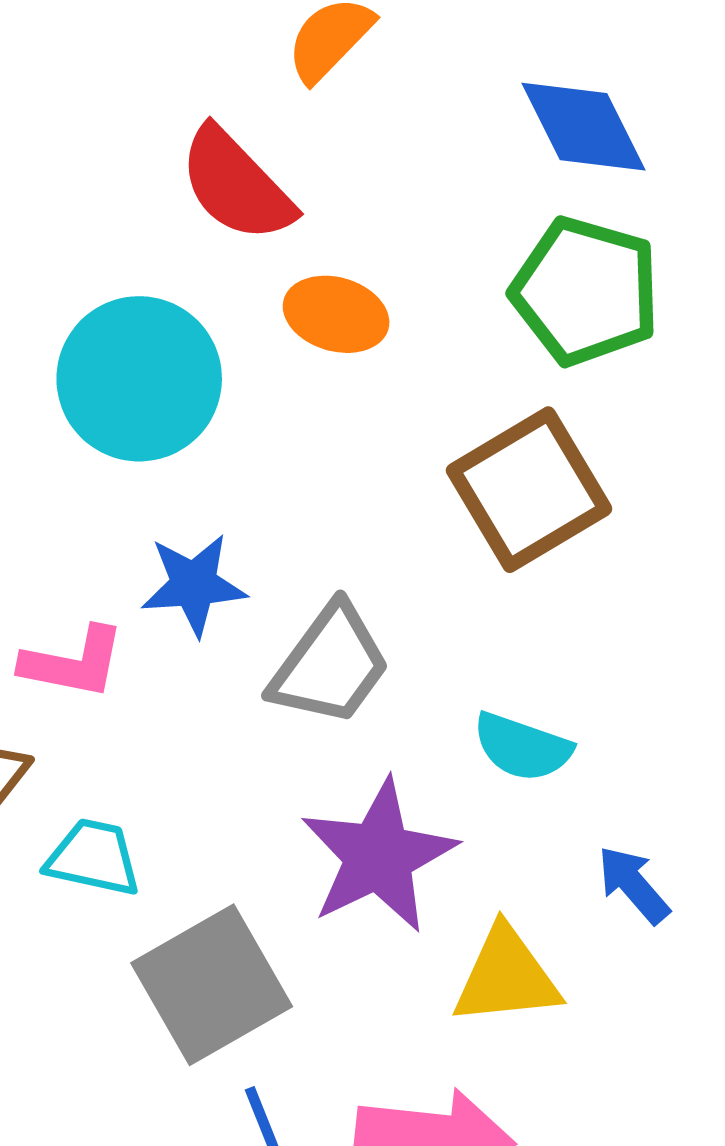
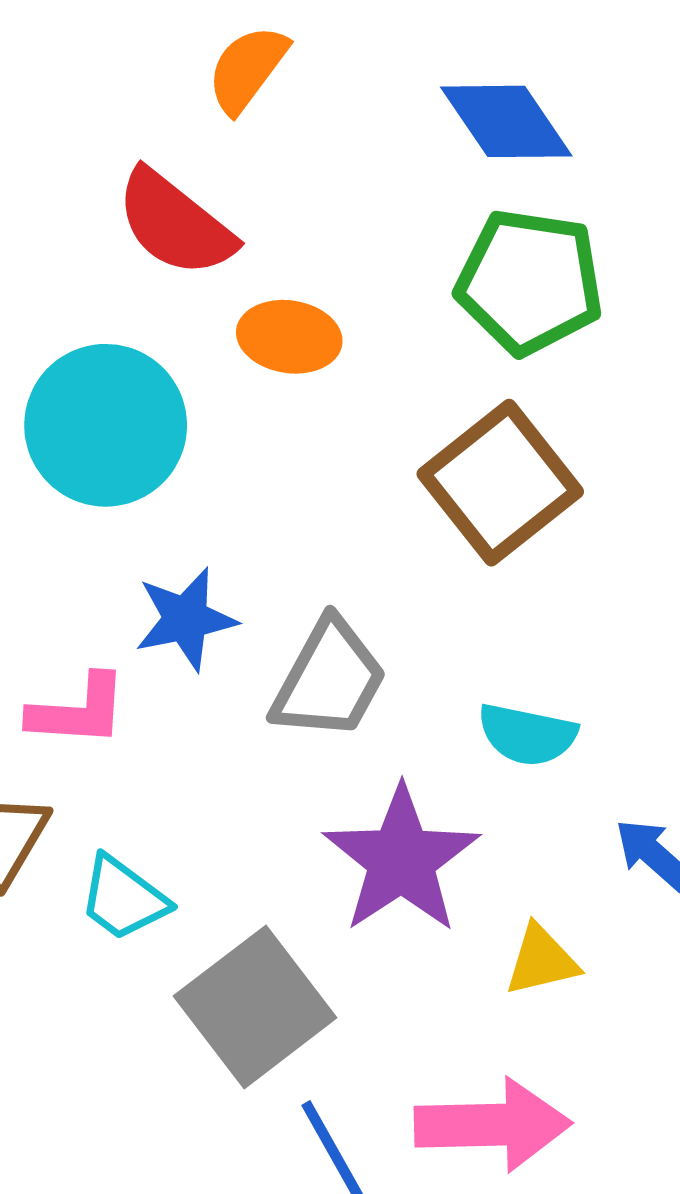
cyan trapezoid: (93, 858) -> (123, 898), turned -148
yellow triangle: (506, 976) -> (542, 960), size x0.7

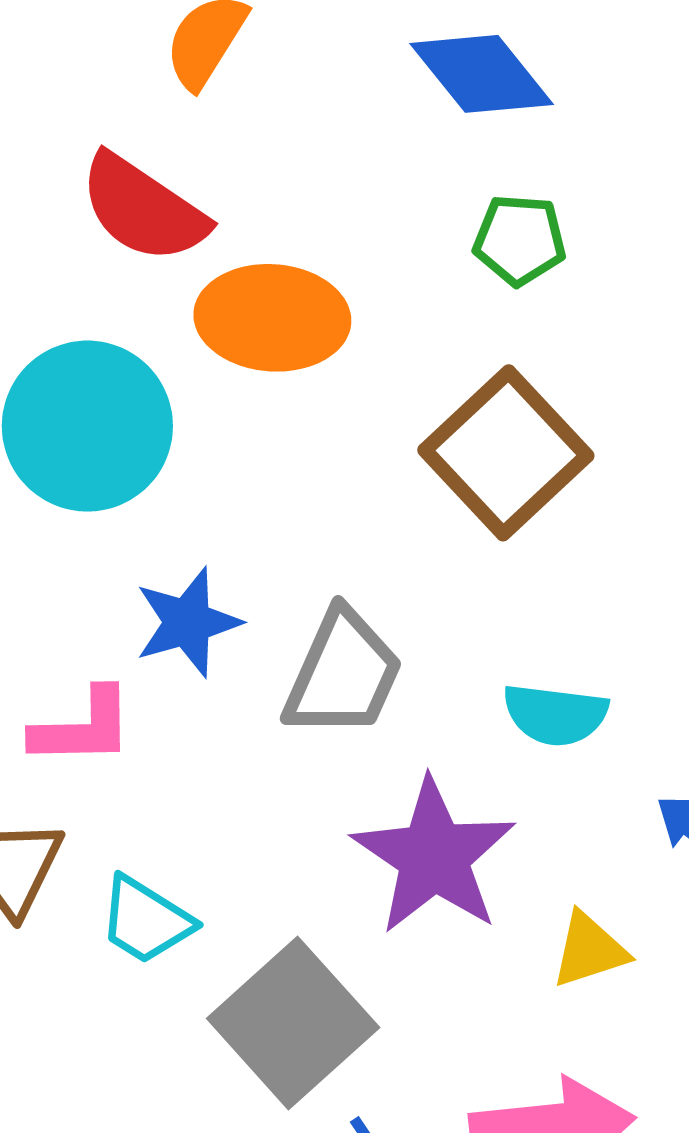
green pentagon: (530, 282) -> (520, 240), size x0.6
orange ellipse: (289, 337) -> (272, 318), size x1.4

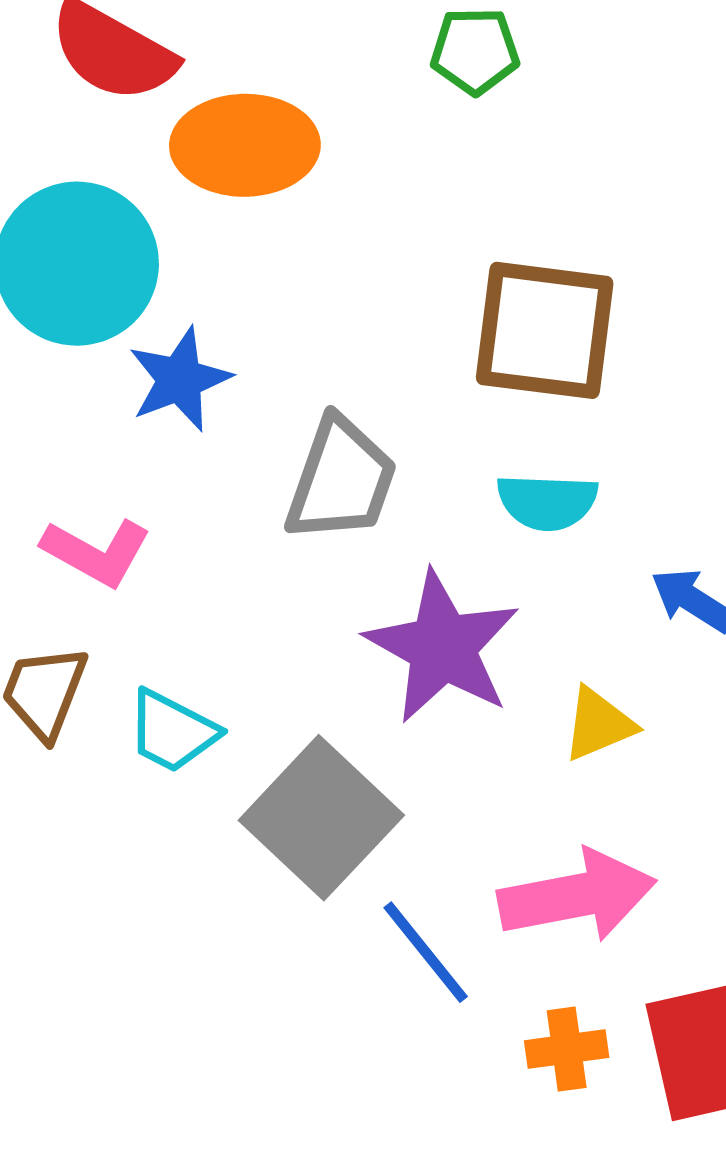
brown square: (506, 453) -> (545, 330), moved, turned -35
blue star: (188, 622) -> (180, 379), moved
pink L-shape: (83, 727) -> (96, 552), turned 35

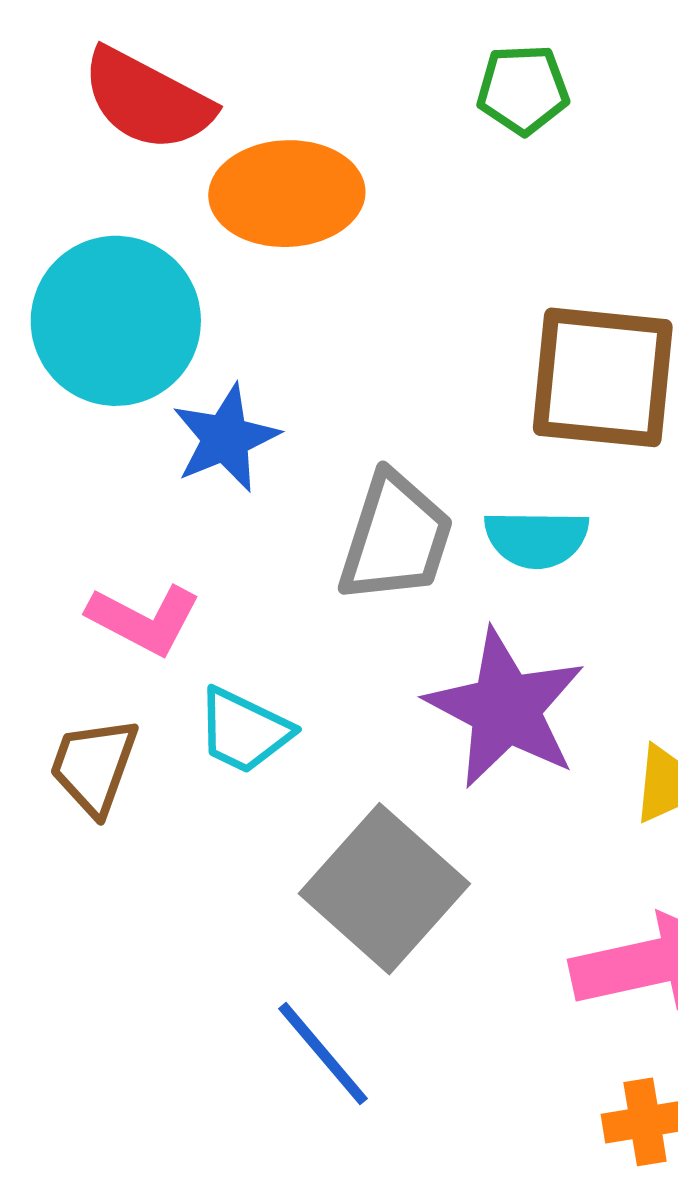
cyan semicircle: (547, 502) -> (536, 539), moved
cyan trapezoid: (172, 731) -> (244, 731), moved
blue line: (426, 952) -> (323, 1054), moved

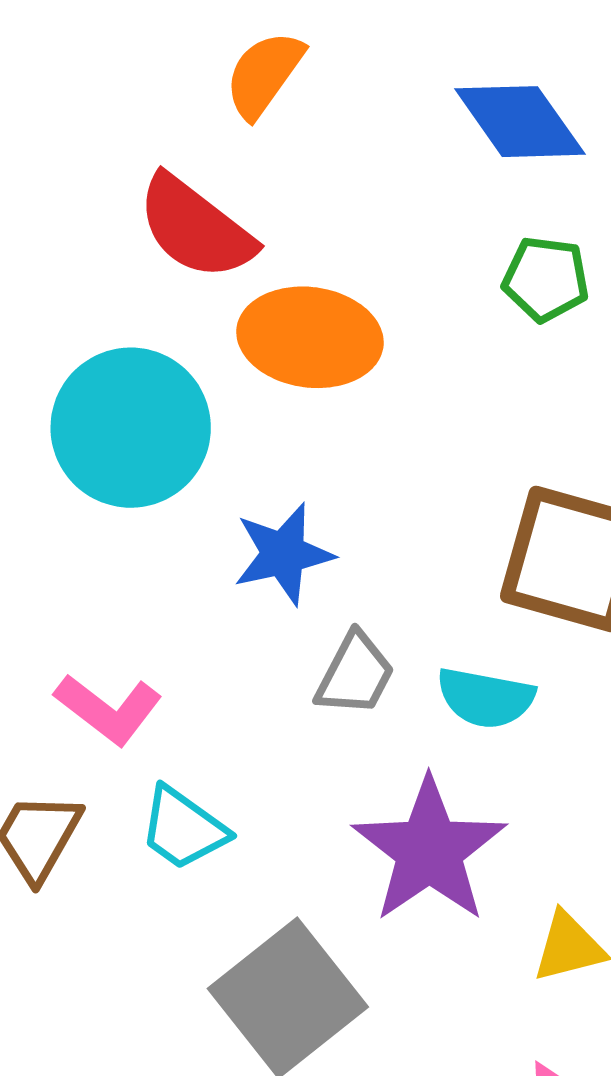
blue star: (226, 438) -> (283, 554), moved
gray trapezoid: (396, 538) -> (355, 674), size x0.7

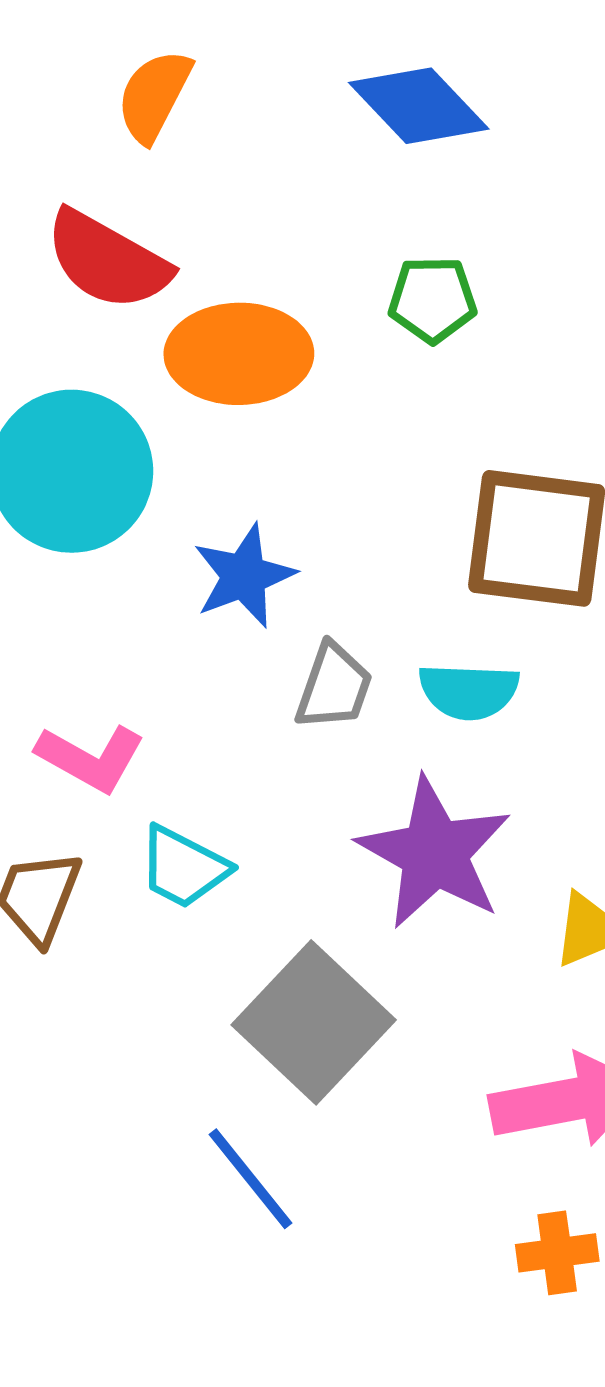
green pentagon: (546, 279) -> (432, 300), moved

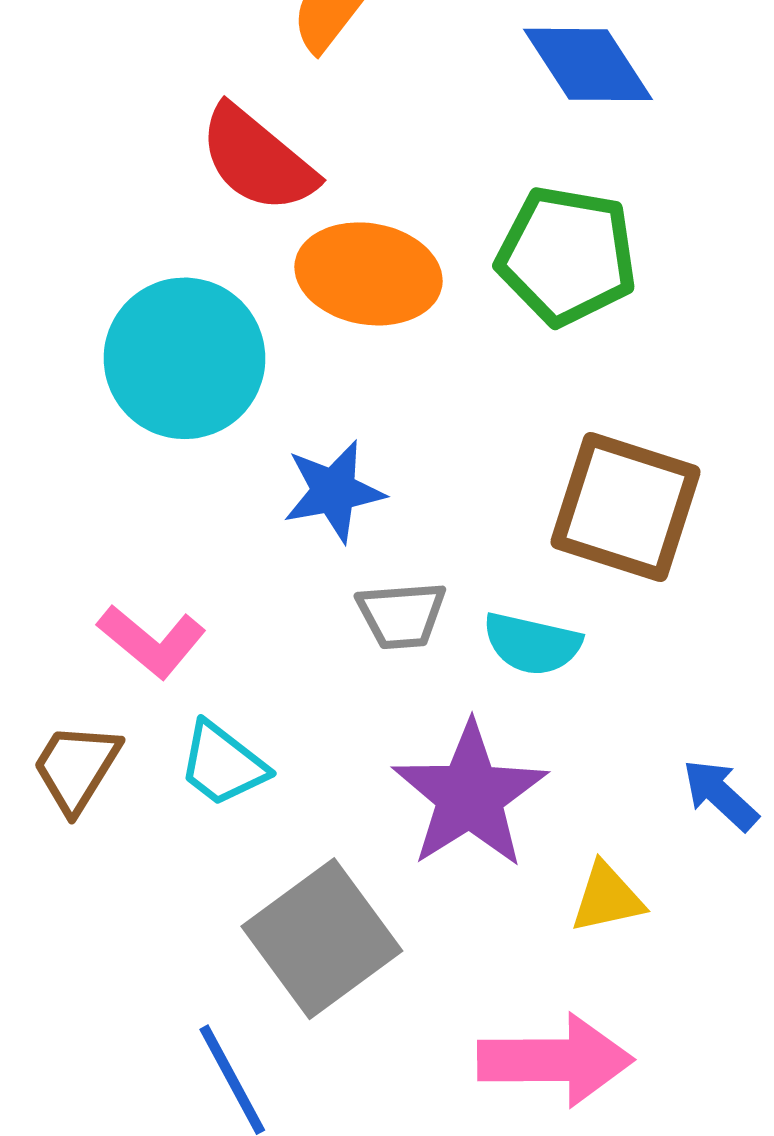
green pentagon: (432, 300) -> (567, 256), size x1.6
gray trapezoid: (334, 687) -> (402, 615), turned 56

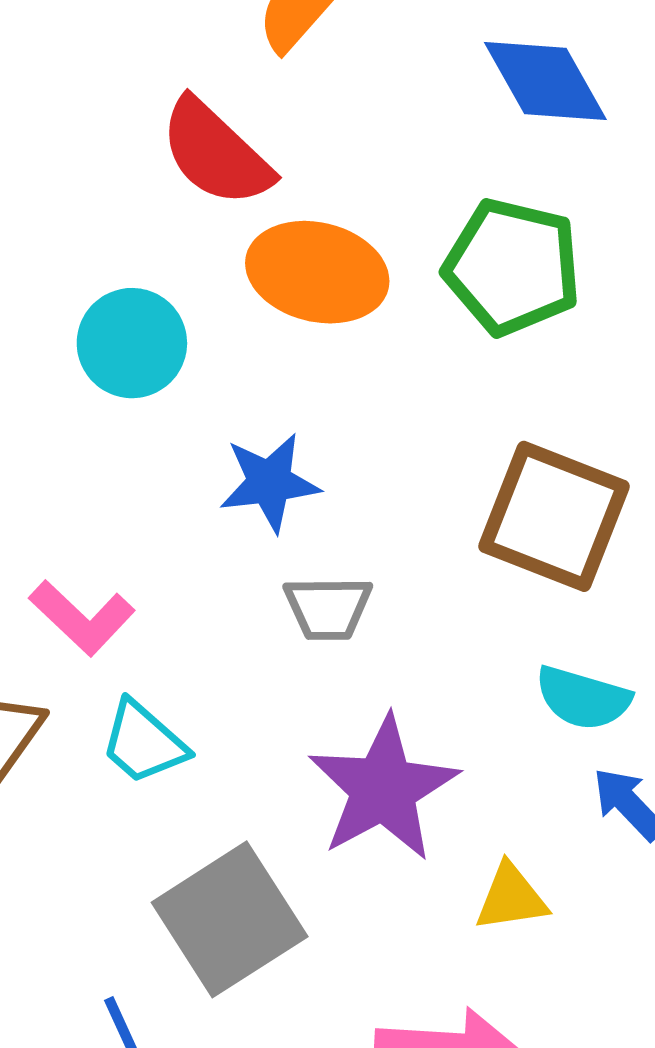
cyan circle: (184, 358) -> (132, 343), size x0.7
cyan semicircle: (532, 644) -> (583, 698), moved

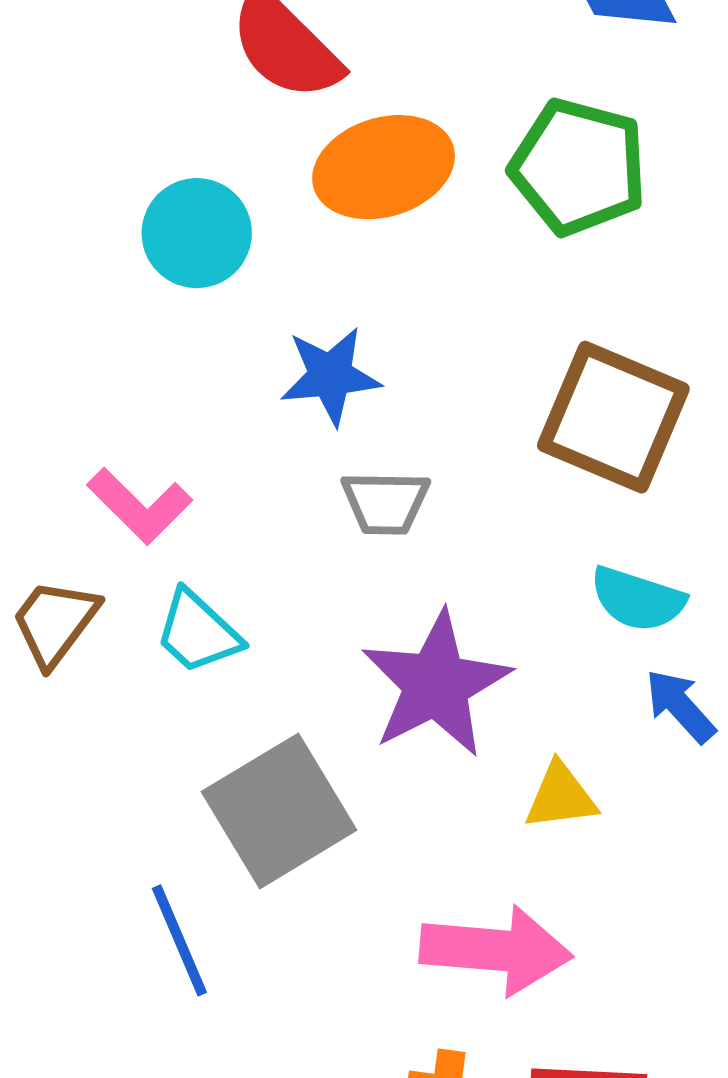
orange ellipse: (317, 272) -> (384, 167), turned -32

